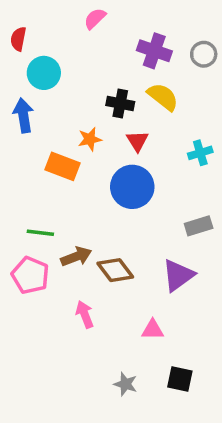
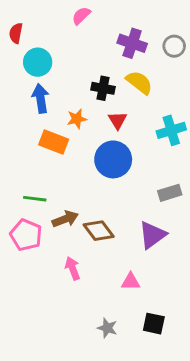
blue arrow: (23, 115) -> (41, 98), moved
cyan cross: (200, 153) -> (171, 130), size x1.4

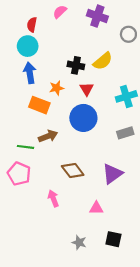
red semicircle: (16, 33) -> (32, 25), moved
purple cross: (132, 43) -> (97, 16), moved
yellow semicircle: (139, 82) -> (103, 61), turned 102
gray rectangle: (170, 193) -> (125, 133), moved
brown arrow: (65, 219) -> (48, 136), moved

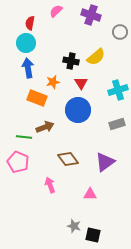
black square: (113, 239) -> (93, 235), moved

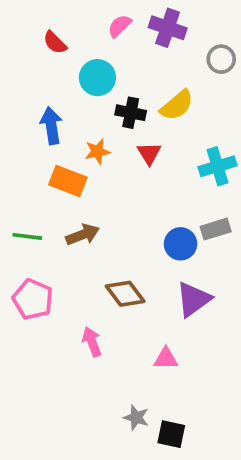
pink semicircle: (56, 11) -> (120, 26), moved
red semicircle: (30, 23) -> (55, 42), turned -56
cyan circle: (26, 43) -> (97, 78), moved
blue circle: (78, 110) -> (181, 244), moved, size x0.7
green line: (24, 137) -> (27, 236), moved

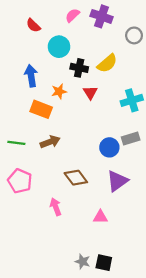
gray star: (136, 418) -> (83, 262), moved

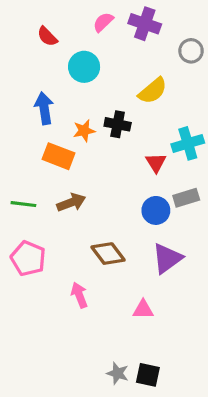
black cross: (79, 68) -> (118, 124), moved
red triangle: (90, 93) -> (156, 163), moved

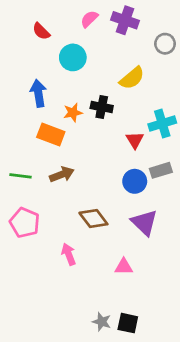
purple triangle: (167, 258) -> (144, 223), turned -40

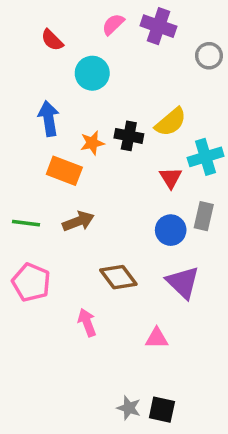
yellow semicircle: (132, 78) -> (171, 122), moved
gray rectangle: (161, 170) -> (204, 216), turned -60

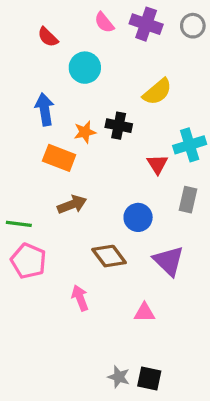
pink semicircle: (113, 24) -> (104, 22), turned -85
gray circle: (209, 56) -> (193, 26), moved
yellow semicircle: (171, 122) -> (157, 92), moved
green line: (26, 223) -> (19, 224), moved
blue circle: (171, 230) -> (138, 217), moved

